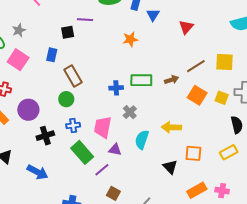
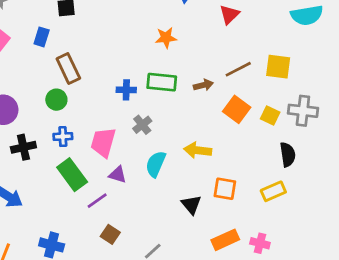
orange star: (130, 39) -> (166, 38), moved

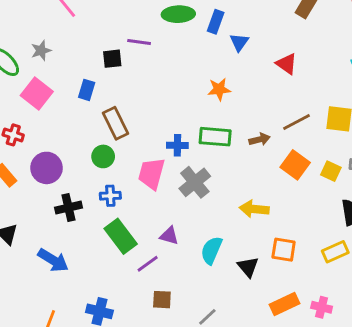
red triangle: (229, 14) -> (286, 64), turned -40
gray cross: (142, 125) -> (195, 182), size x1.5
pink trapezoid: (103, 142) -> (151, 174), moved
cyan semicircle: (156, 164) -> (211, 250), moved
brown square: (110, 234) -> (162, 300), turned -30

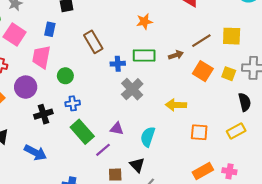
brown rectangle: (115, 123) -> (93, 42), moved
pink trapezoid: (151, 174) -> (41, 57), moved
black triangle: (248, 267) -> (137, 165), moved

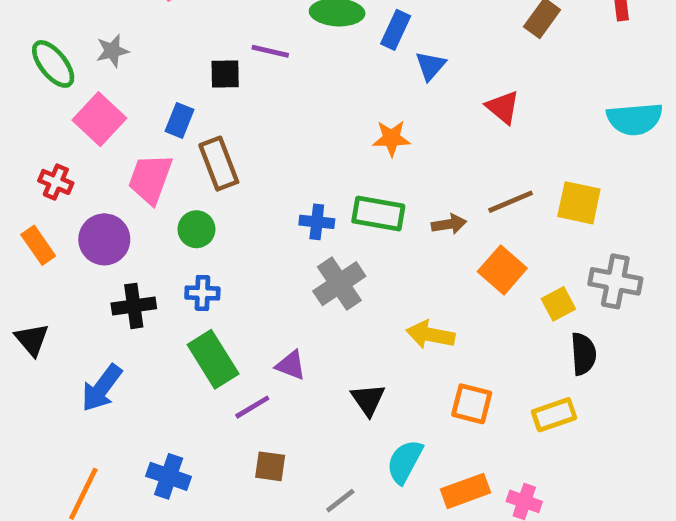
brown rectangle: (93, 42) -> (219, 164), moved
yellow square: (229, 74) -> (558, 304), moved, turned 32
cyan semicircle: (148, 137) -> (405, 462), moved
blue arrow: (35, 152) -> (102, 388), turned 90
black triangle: (137, 165) -> (368, 400), moved

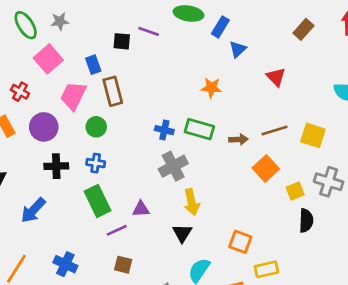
blue rectangle: (179, 120) -> (93, 65), turned -48
yellow arrow: (430, 335) -> (192, 202), moved, turned -120
purple triangle: (291, 365) -> (141, 209), turned -30
yellow rectangle: (554, 415) -> (266, 269), moved

